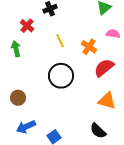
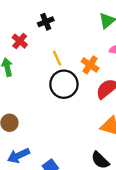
black circle: (61, 76) -> (64, 84), moved

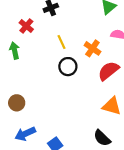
black circle: (64, 84) -> (68, 67), size x0.7

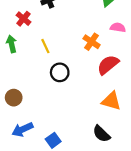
yellow line: (61, 42) -> (45, 46), moved
black circle: (68, 67) -> (60, 72), moved

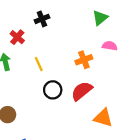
orange cross: (92, 42) -> (84, 60), turned 35
red semicircle: (108, 65) -> (82, 91), moved

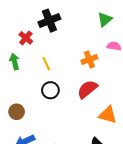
black cross: (42, 19) -> (49, 21), size x1.5
black circle: (53, 90) -> (50, 90), moved

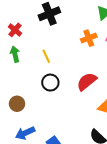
red cross: (26, 38) -> (15, 30), moved
orange cross: (89, 59) -> (89, 38), moved

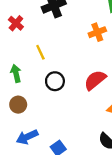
green arrow: (15, 54) -> (16, 73), moved
yellow line: (46, 56) -> (40, 52), moved

